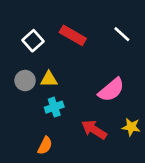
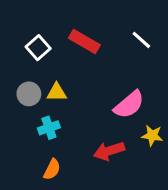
cyan cross: (54, 107) -> (49, 128), moved
yellow star: (131, 127) -> (152, 135), moved
red arrow: (94, 130) -> (109, 151), turned -50

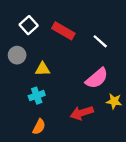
white line: (141, 40) -> (100, 41), moved
white square: (38, 48) -> (29, 25), moved
gray circle: (29, 94) -> (17, 55), moved

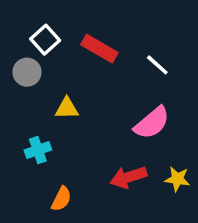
gray circle: (17, 55) -> (27, 72), moved
cyan cross: (37, 96) -> (38, 150), moved
yellow star: (114, 101) -> (177, 179), moved

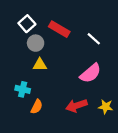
gray circle: (27, 72) -> (36, 43), moved
cyan cross: (38, 150) -> (23, 89), turned 32
orange semicircle: (61, 199) -> (37, 107), moved

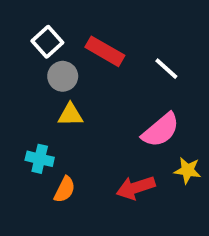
yellow star: (106, 107) -> (187, 170), moved

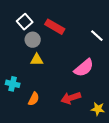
white line: (166, 69) -> (97, 36), moved
cyan cross: (40, 159) -> (13, 84), moved
yellow star: (187, 170) -> (98, 109), moved

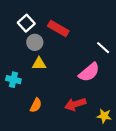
white line: (97, 36) -> (103, 48), moved
cyan cross: (13, 84) -> (13, 80), moved

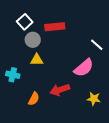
red rectangle: (58, 28) -> (55, 27), turned -36
red arrow: (75, 104) -> (60, 90), moved
yellow star: (104, 116) -> (94, 99), moved

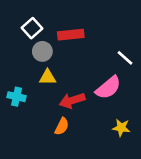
red arrow: (60, 90) -> (72, 101), moved
orange semicircle: (34, 99) -> (62, 126), moved

